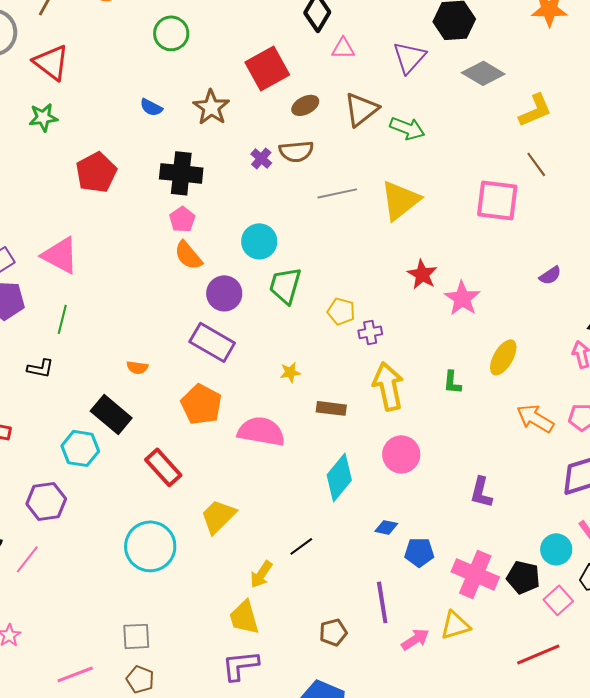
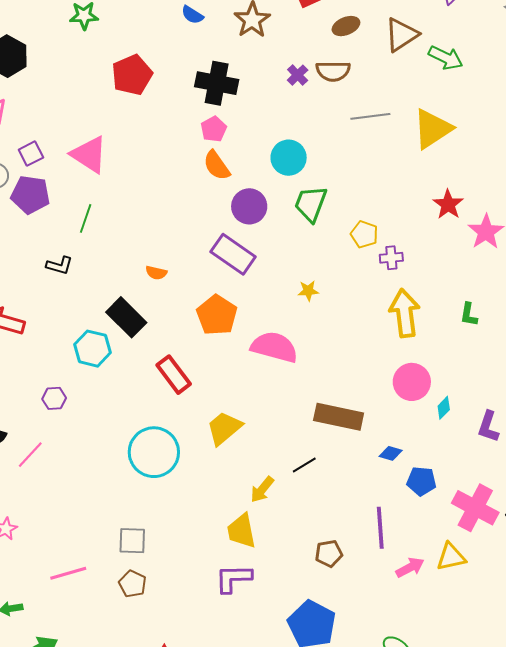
brown rectangle: (331, 408) -> (339, 417), moved, size x1.6
cyan diamond: (339, 477) -> (444, 408), moved, size x0.5
purple hexagon: (46, 501) -> (54, 398), size x0.6

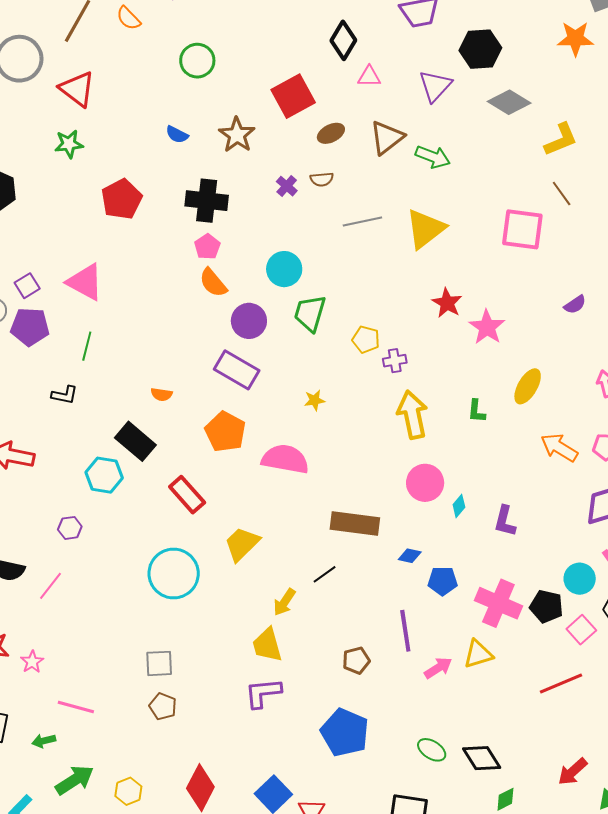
brown semicircle: (333, 71) -> (322, 179), size x0.7
pink line: (68, 573) -> (76, 707), moved, turned 36

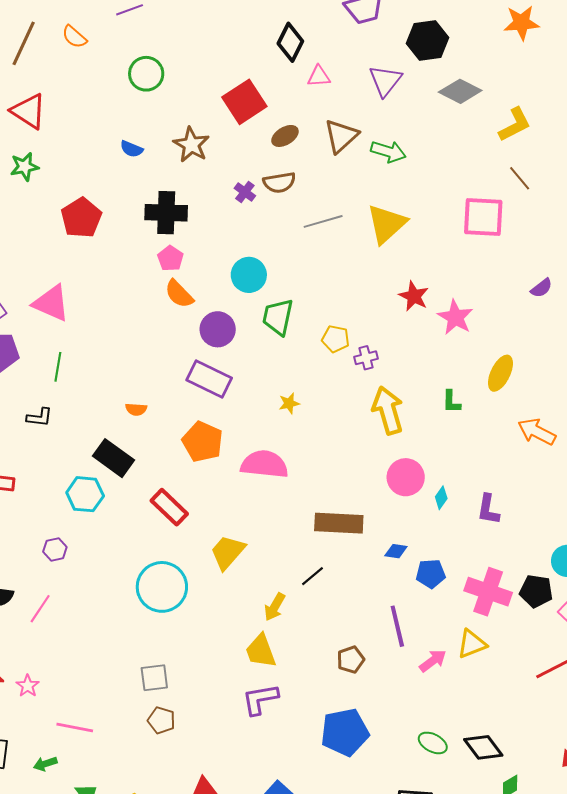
brown semicircle: (322, 179) -> (279, 183), size x1.4
blue pentagon: (345, 732) -> (345, 732), turned -30

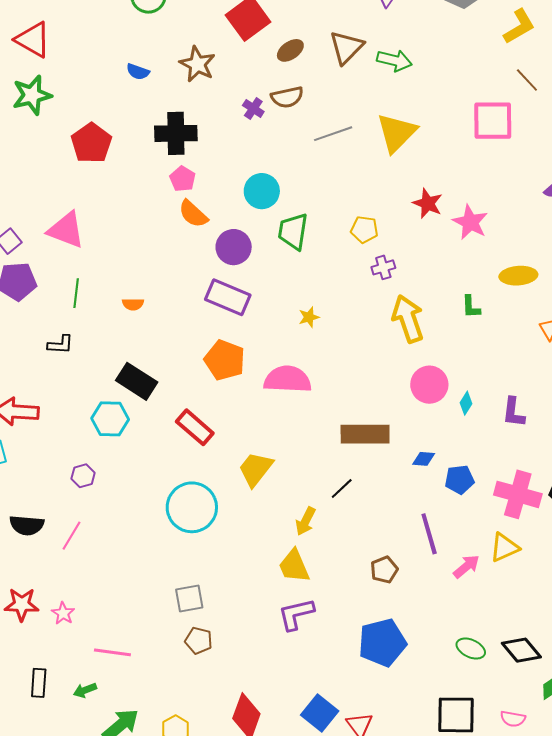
green star: (24, 167) -> (32, 95), size x1.4
yellow pentagon: (336, 339) -> (364, 230), moved
yellow ellipse: (500, 373) -> (518, 276), turned 63
orange semicircle: (136, 409) -> (133, 304), moved

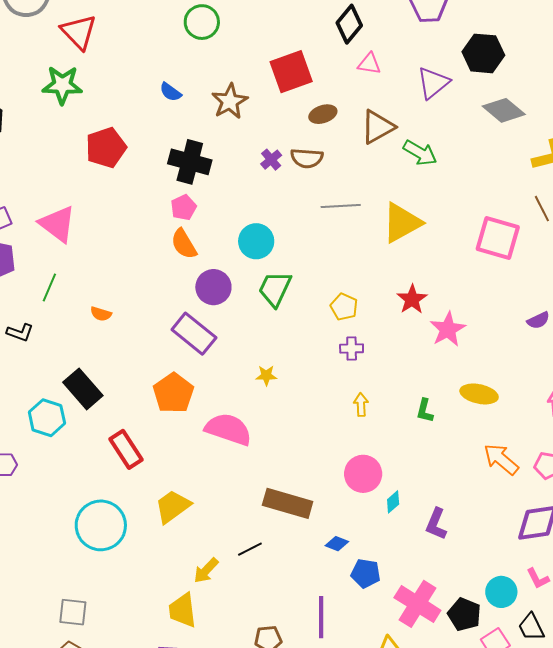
yellow arrow: (408, 319) -> (361, 405), size x0.5

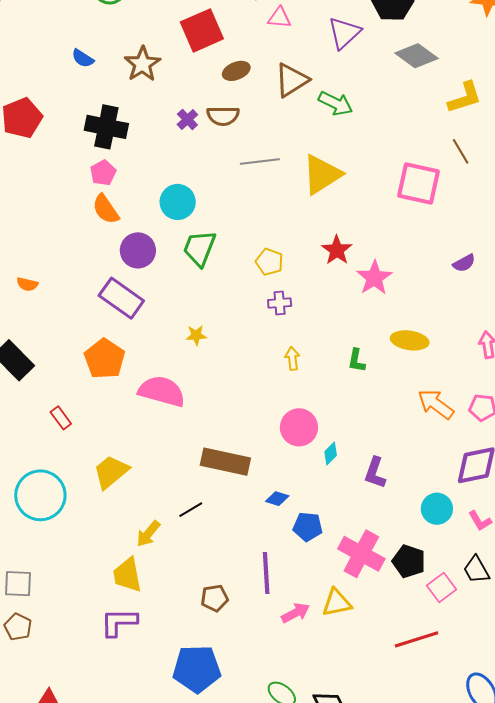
red rectangle: (126, 449) -> (61, 418), size x0.6
cyan circle: (501, 592) -> (437, 509), moved

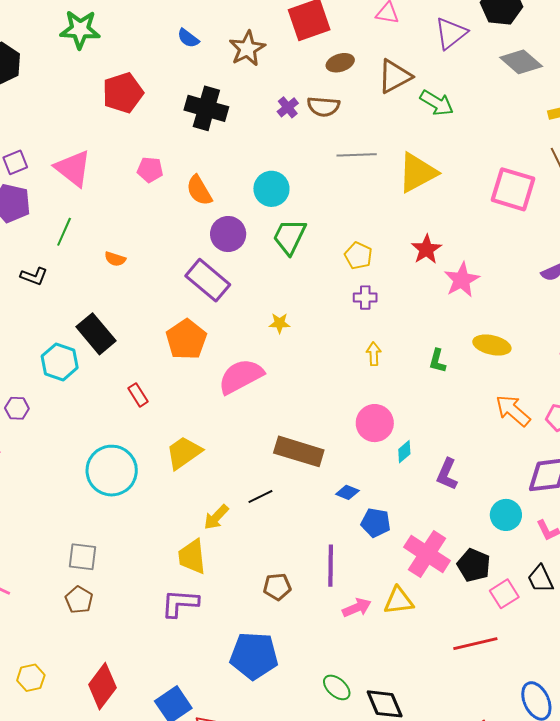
pink pentagon: (103, 173) -> (150, 170), moved, turned 30
pink semicircle: (162, 391) -> (241, 376), turned -48

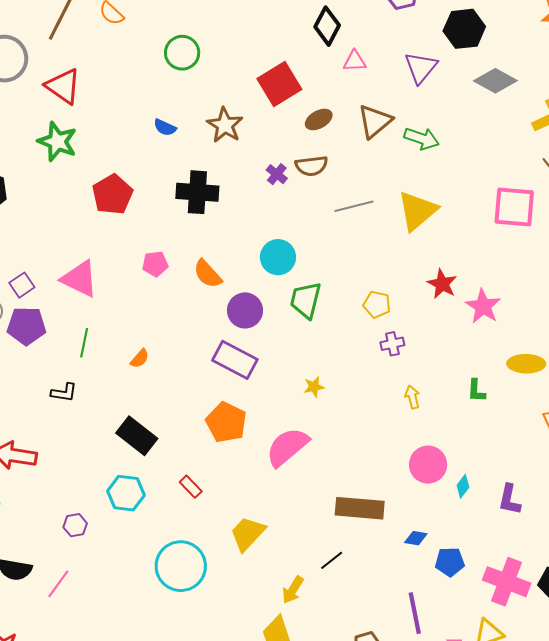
green star: (80, 30) -> (57, 142), turned 30
orange semicircle: (115, 259) -> (140, 359), turned -55
cyan hexagon: (60, 362) -> (126, 493), moved

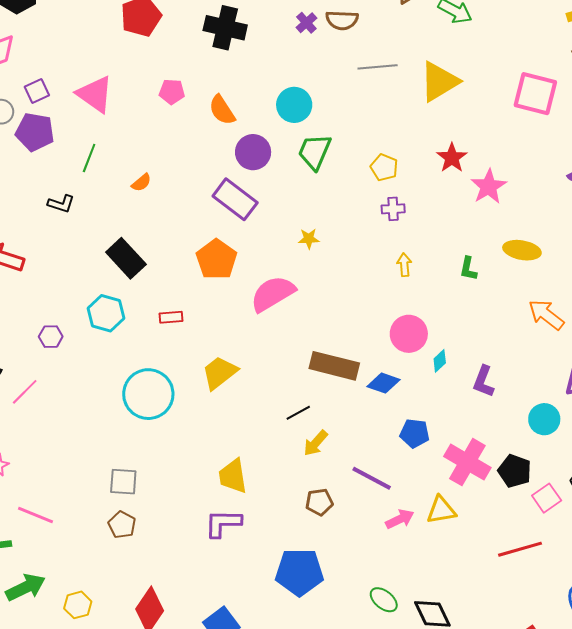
red rectangle: (191, 487) -> (171, 317), turned -60
blue diamond: (416, 538) -> (383, 383), moved, size x1.4
yellow arrow: (293, 590) -> (316, 443), moved
purple line: (415, 613) -> (372, 478), turned -60

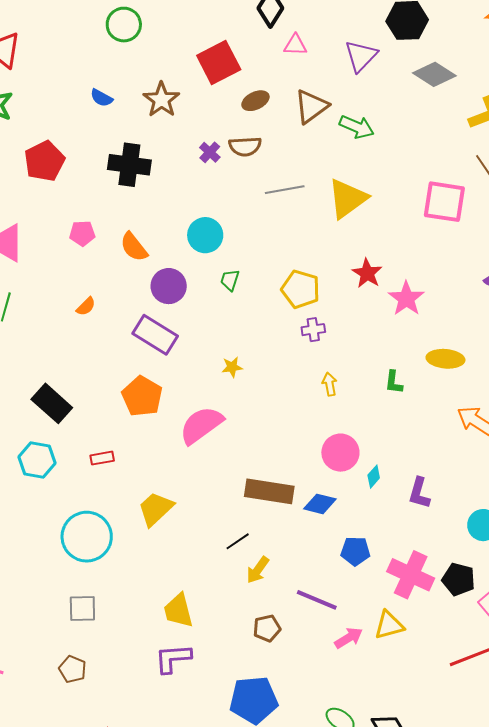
green trapezoid: (315, 152) -> (230, 280), size x0.6
yellow pentagon: (384, 167) -> (301, 289), size x1.4
orange semicircle: (141, 183) -> (86, 306), moved
gray square: (123, 482) -> (82, 609), moved

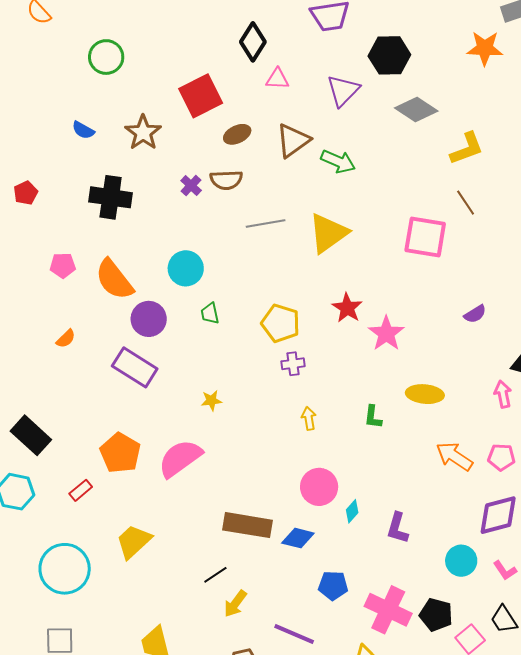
red pentagon: (44, 161) -> (26, 193), size x0.6
orange semicircle: (134, 247) -> (114, 280), size x1.4
green trapezoid: (230, 280) -> (210, 313), turned -30
orange pentagon: (142, 396) -> (120, 453), moved
red rectangle: (102, 458) -> (81, 490), turned -30

